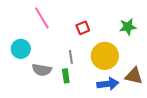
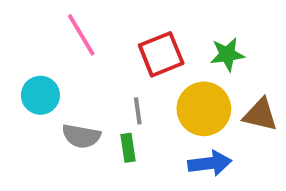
green star: (128, 27) -> (227, 54), moved
red square: (83, 28) -> (161, 54), size x1.6
brown triangle: (134, 76) -> (260, 115), moved

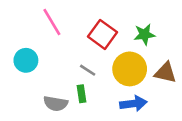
red square: (161, 54) -> (102, 34), turned -32
gray line: (138, 111) -> (88, 70), turned -49
gray semicircle: (81, 136) -> (56, 104), moved

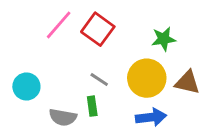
pink line: (52, 22) -> (59, 25), turned 72
red square: (102, 34) -> (98, 29), moved
cyan circle: (26, 60) -> (26, 86), moved

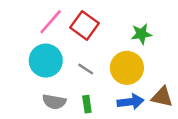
brown triangle: (187, 82) -> (162, 97), moved
cyan circle: (26, 86) -> (46, 61), moved, size x1.4
green rectangle: (92, 106) -> (87, 104), moved

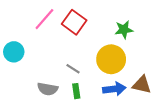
cyan circle: (46, 61) -> (14, 52), moved, size x0.7
gray line: (86, 69) -> (73, 69), moved

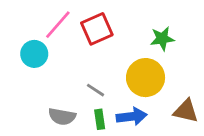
red square: (74, 22) -> (97, 29), turned 30
cyan circle: (14, 52) -> (34, 54), moved
blue arrow: (114, 89) -> (132, 116), moved

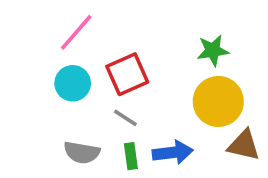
red square: (97, 29) -> (127, 74), moved
cyan circle: (34, 54) -> (73, 83), moved
yellow circle: (146, 78) -> (218, 101), moved

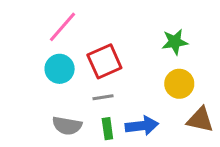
yellow circle: (218, 101) -> (179, 84), size x0.7
gray line: (125, 118) -> (103, 97), turned -42

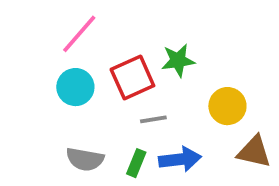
green star: (175, 42) -> (178, 60), moved
gray line: (103, 97) -> (153, 119), moved
green rectangle: (107, 129) -> (136, 163), turned 30

